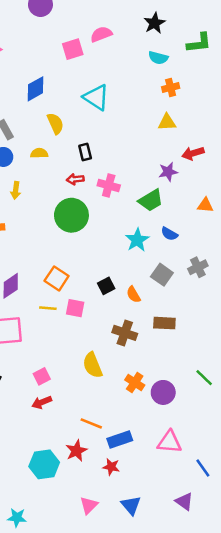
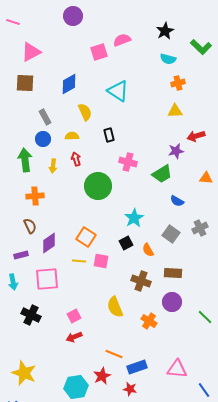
green L-shape: (199, 43) -> (201, 47), turned 50
red arrow: (75, 179) -> (76, 159), moved, turned 80
cyan star: (137, 240) -> (134, 218), moved
purple circle: (163, 392) -> (172, 302), moved

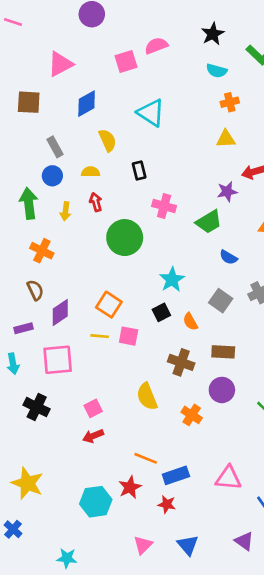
pink triangle: (31, 52) -> (60, 64), moved
orange cross: (35, 196) -> (42, 251), turned 30

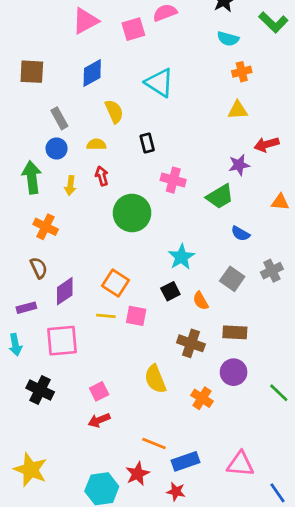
pink triangle: (60, 64) -> (85, 21), moved

